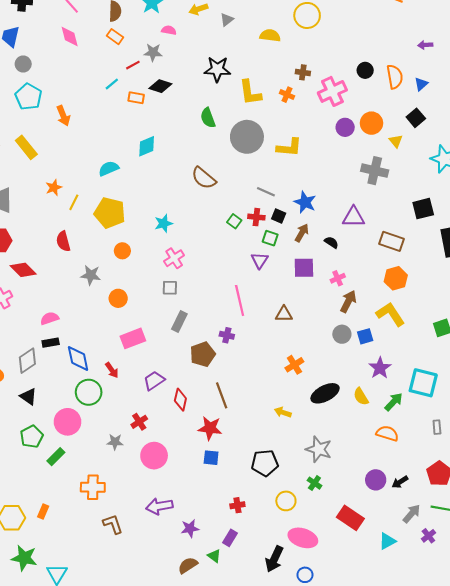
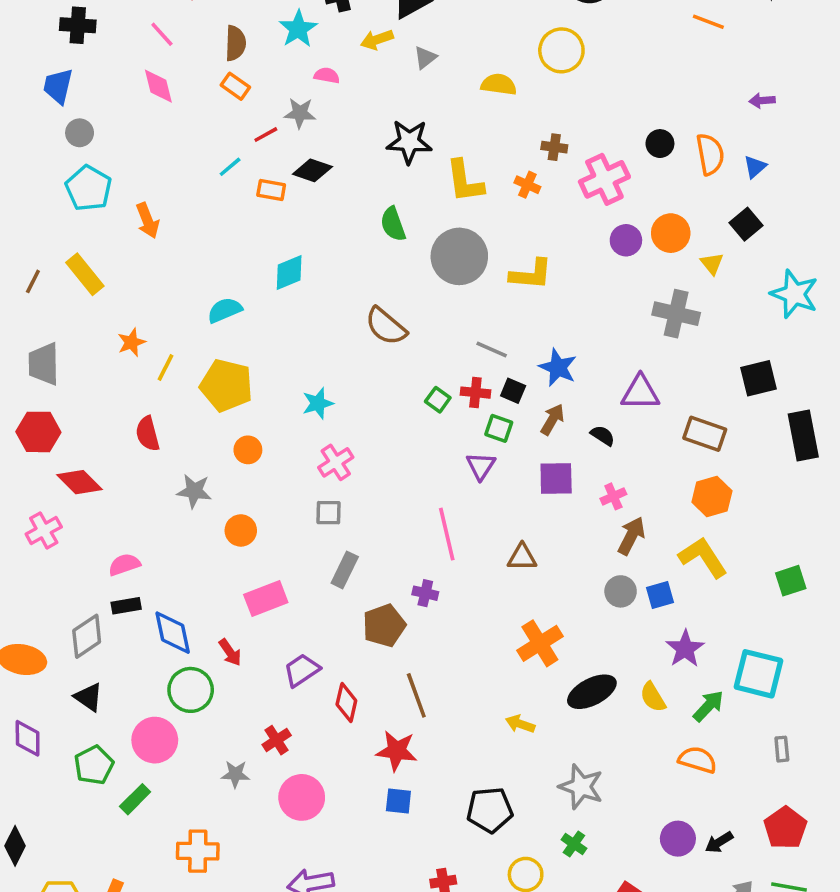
orange cross: (294, 365) -> (540, 643), size x1.4

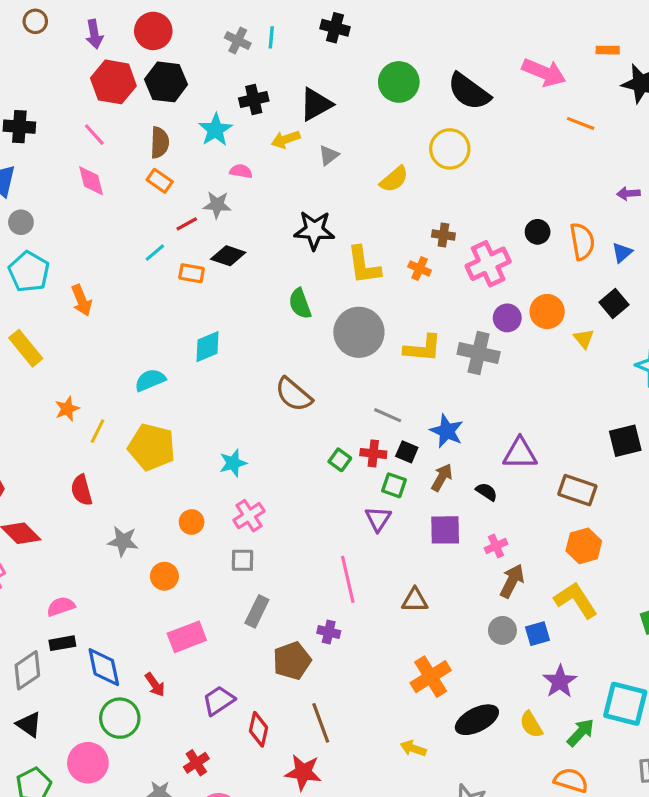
yellow semicircle: (499, 84) -> (394, 179), turned 132
gray cross: (676, 314) -> (479, 353), moved
orange circle: (248, 450) -> (192, 522), moved

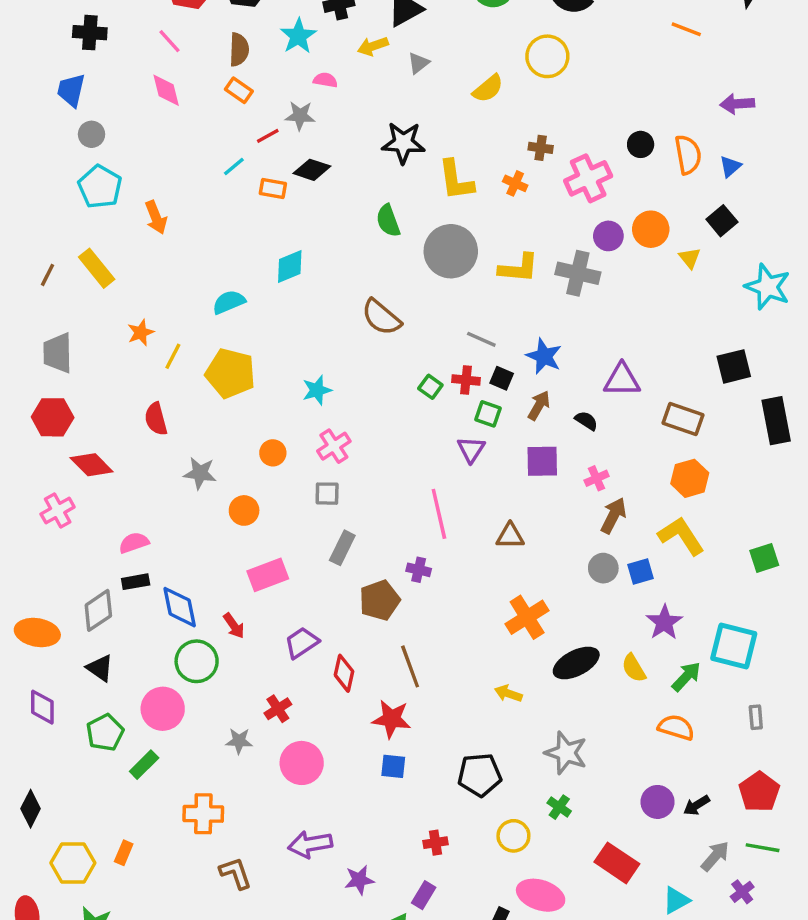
purple arrow: (628, 194) -> (737, 104), size x1.4

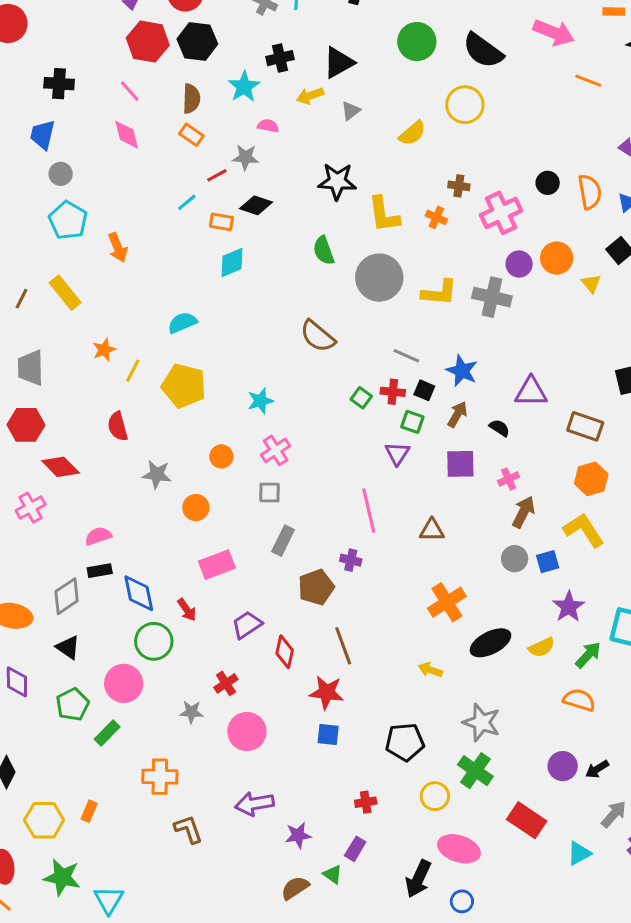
cyan diamond: (290, 266) -> (232, 263), moved
yellow semicircle: (634, 668) -> (542, 647), turned -84
green cross: (559, 807) -> (475, 771), size x1.6

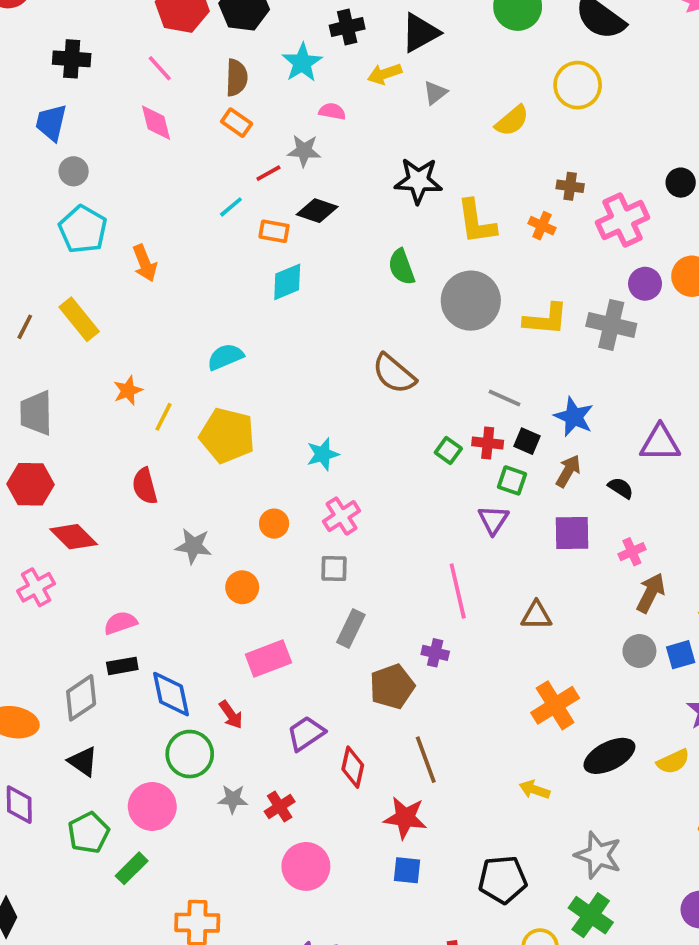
gray star: (191, 712) -> (233, 799), moved

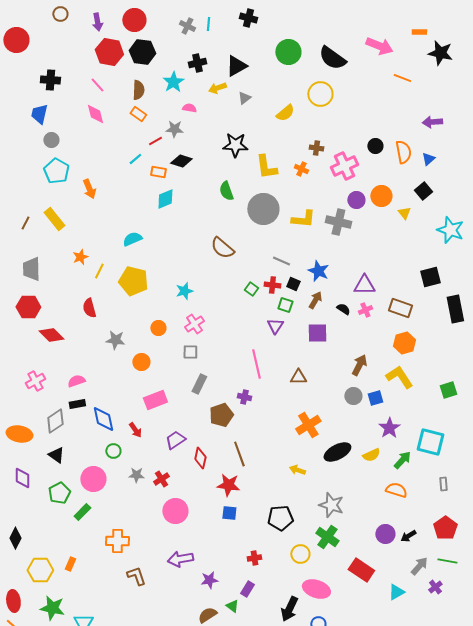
pink cross: (632, 552) -> (365, 310), moved
pink cross: (36, 587) -> (35, 381), moved
green circle: (190, 754) -> (113, 451), size x0.6

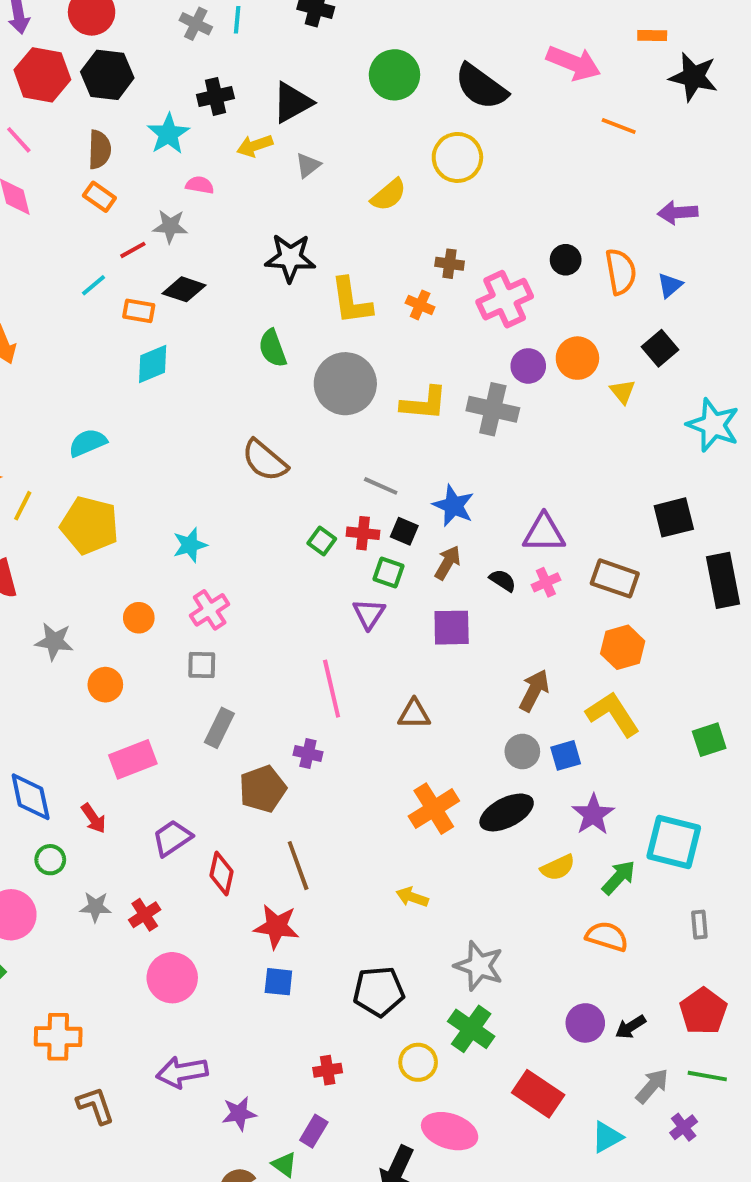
black ellipse: (337, 452) -> (507, 812), moved

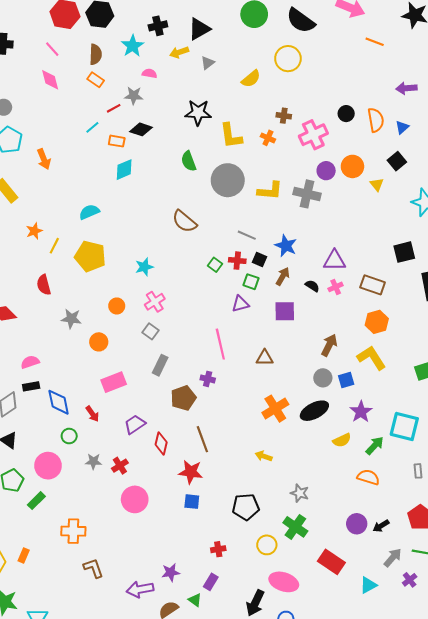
purple triangle: (369, 614) -> (240, 304), turned 42
gray square: (202, 665) -> (151, 331), turned 35
gray star: (479, 966) -> (300, 493), size x0.7
purple arrow: (182, 1072) -> (140, 589), moved

